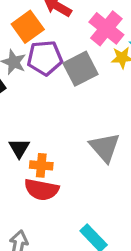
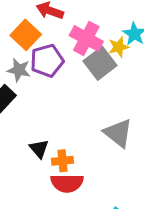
pink cross: (106, 28) -> (86, 38), moved
gray square: (80, 69) -> (100, 63), moved

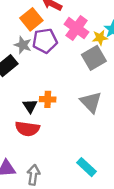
gray square: (100, 63) -> (94, 58), moved
orange cross: (63, 161) -> (48, 99), moved
red semicircle: (67, 183) -> (27, 129), moved

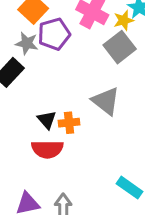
orange cross: (48, 99) -> (69, 123), moved
gray triangle: (91, 102) -> (106, 101), moved

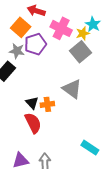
red semicircle: (47, 149) -> (33, 123), turned -115

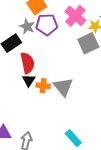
gray triangle: (72, 89) -> (63, 87), moved
red semicircle: (33, 123) -> (27, 63), moved

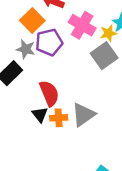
red semicircle: (27, 63) -> (49, 93), moved
gray triangle: (63, 87) -> (83, 115), turned 45

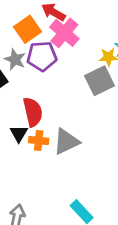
pink cross: (82, 25) -> (64, 33), moved

